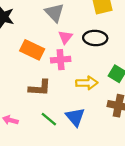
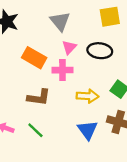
blue triangle: (75, 117) -> (88, 130), moved
green line: (49, 119) -> (35, 130), moved

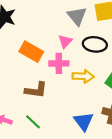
gray triangle: (60, 21) -> (77, 16), moved
yellow arrow: (87, 96) -> (83, 76), moved

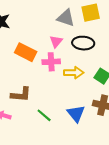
gray triangle: (77, 16) -> (66, 18), turned -30
brown L-shape: (36, 90) -> (21, 94), moved
green line: (33, 122) -> (44, 115), moved

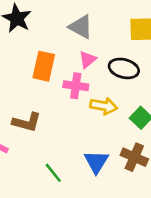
gray triangle: (66, 18) -> (81, 27), moved
orange rectangle: (26, 52) -> (44, 66), turned 65
green line: (44, 115) -> (53, 173), moved

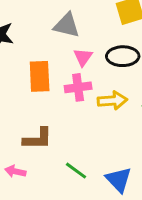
blue triangle: (96, 162) -> (119, 180), moved
green line: (53, 173) -> (76, 171), moved

